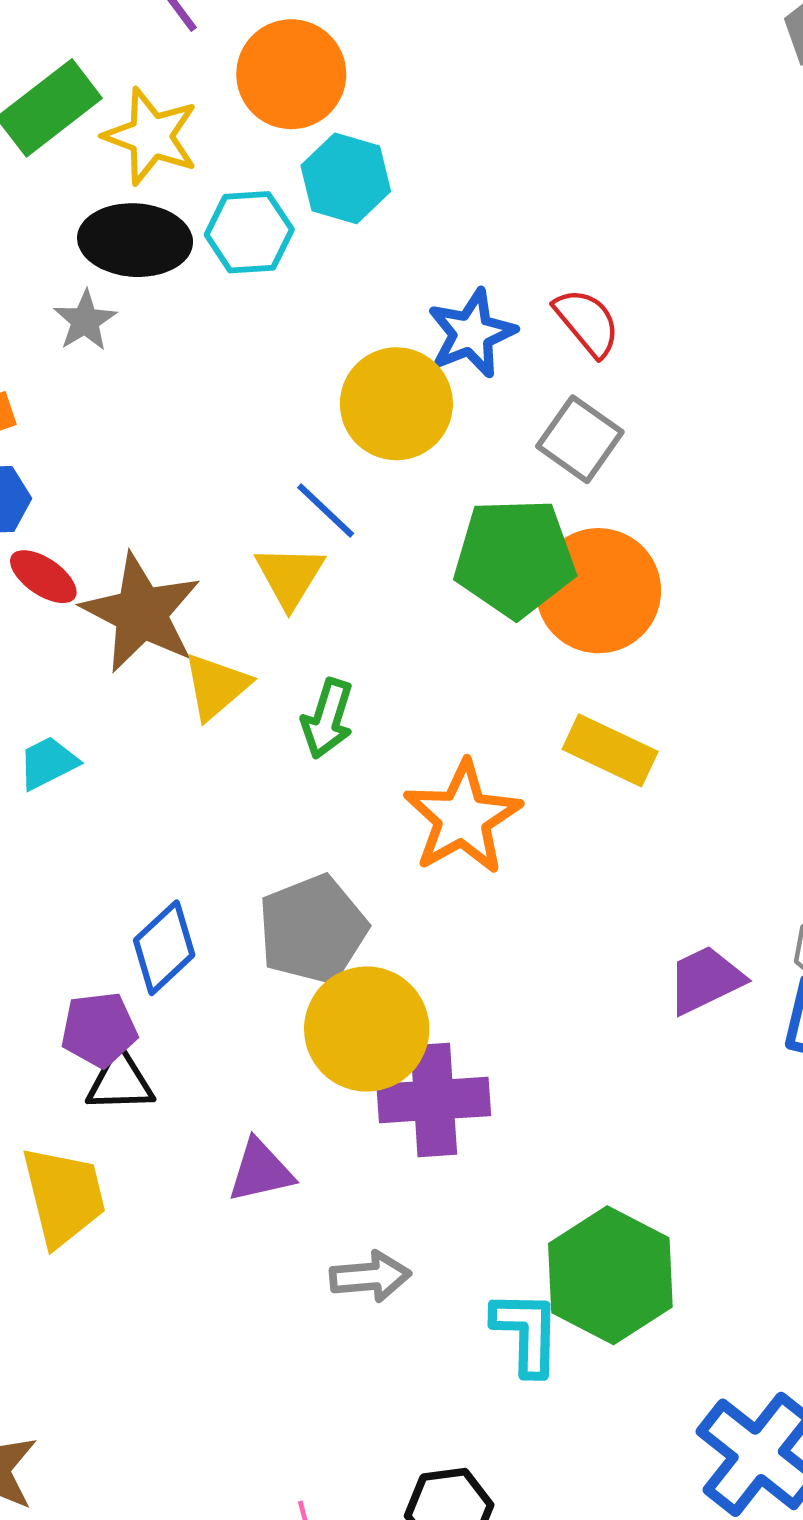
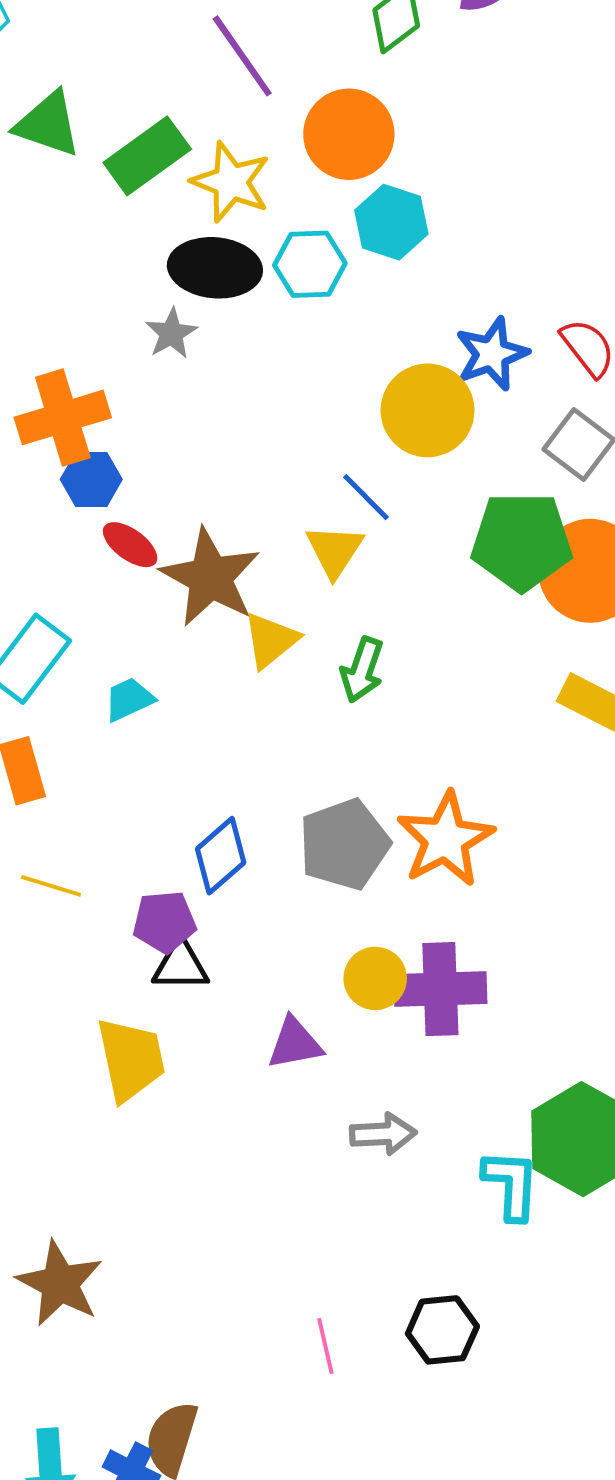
orange star: (463, 818) -> (445, 839), moved
yellow circle: (367, 1029) -> (375, 978), moved, size x0.6

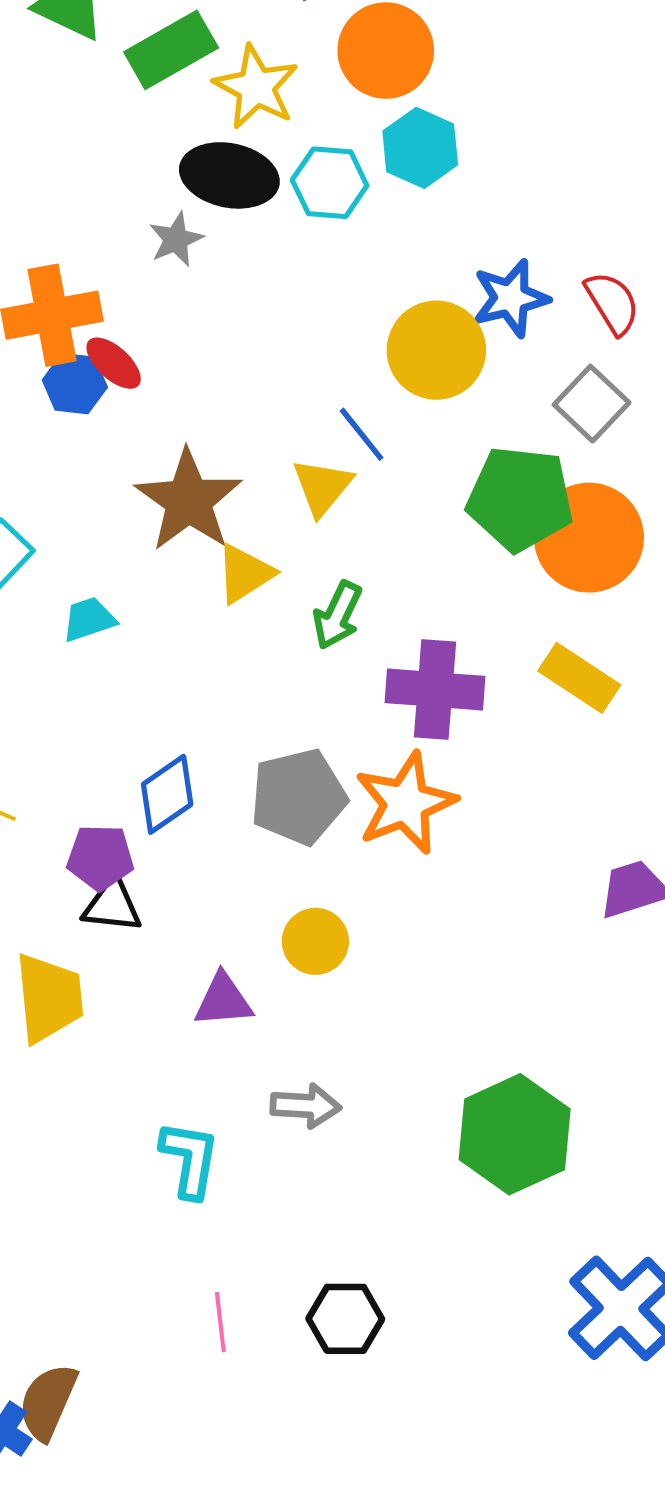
red ellipse: (130, 545) -> (114, 363), moved
purple cross: (440, 989) -> (435, 689), moved
cyan L-shape: (511, 1184) -> (190, 1159), moved

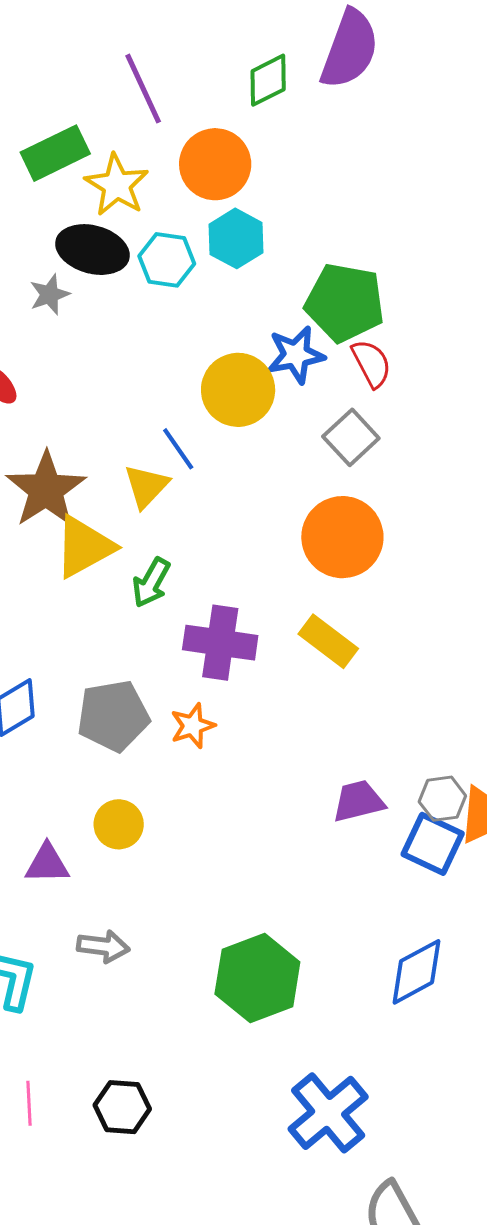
green pentagon: (520, 499) -> (345, 303), moved
yellow triangle: (245, 574) -> (84, 547), size x1.4
orange star: (405, 803) -> (193, 726), size x0.6

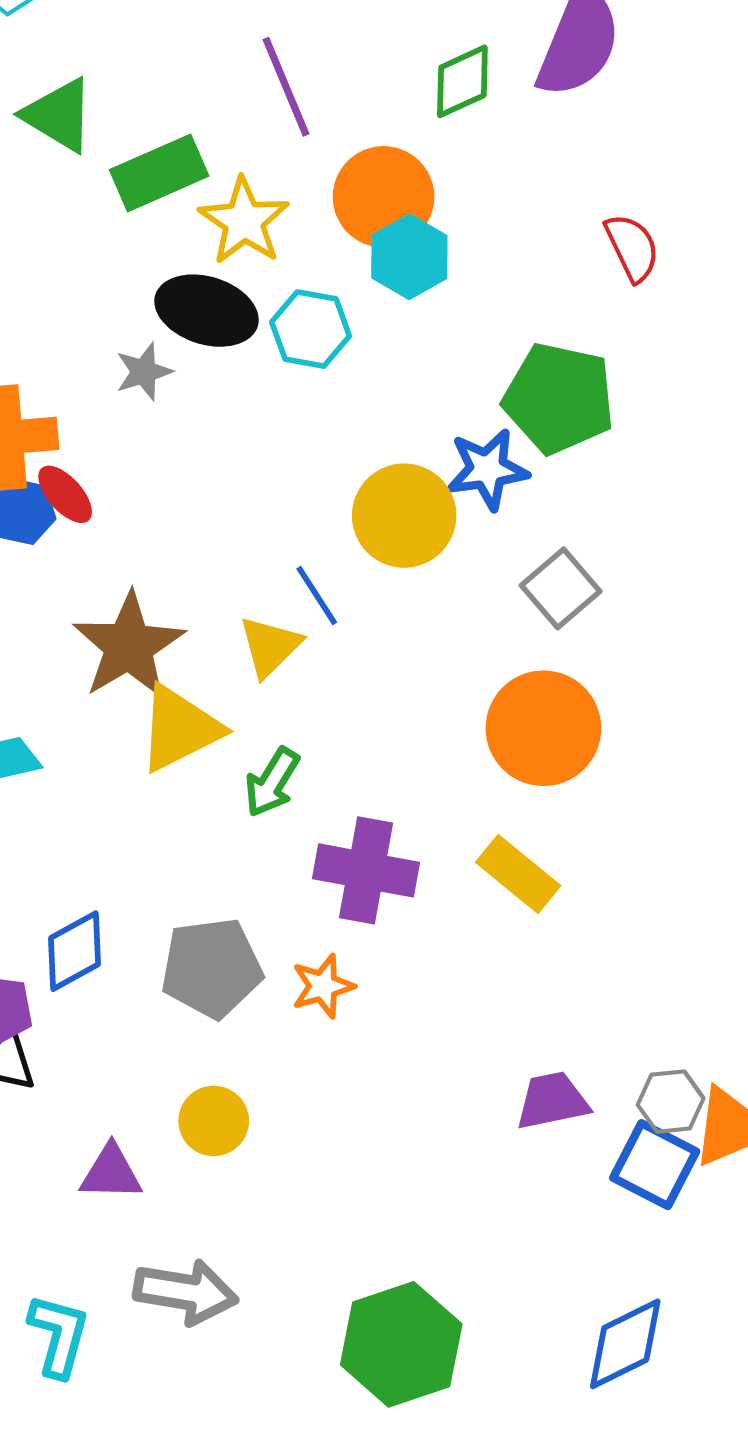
cyan hexagon: (236, 238) -> (409, 257), moved
red semicircle: (371, 363) -> (632, 248), moved
gray arrow: (103, 946) -> (186, 1292), size x1.4

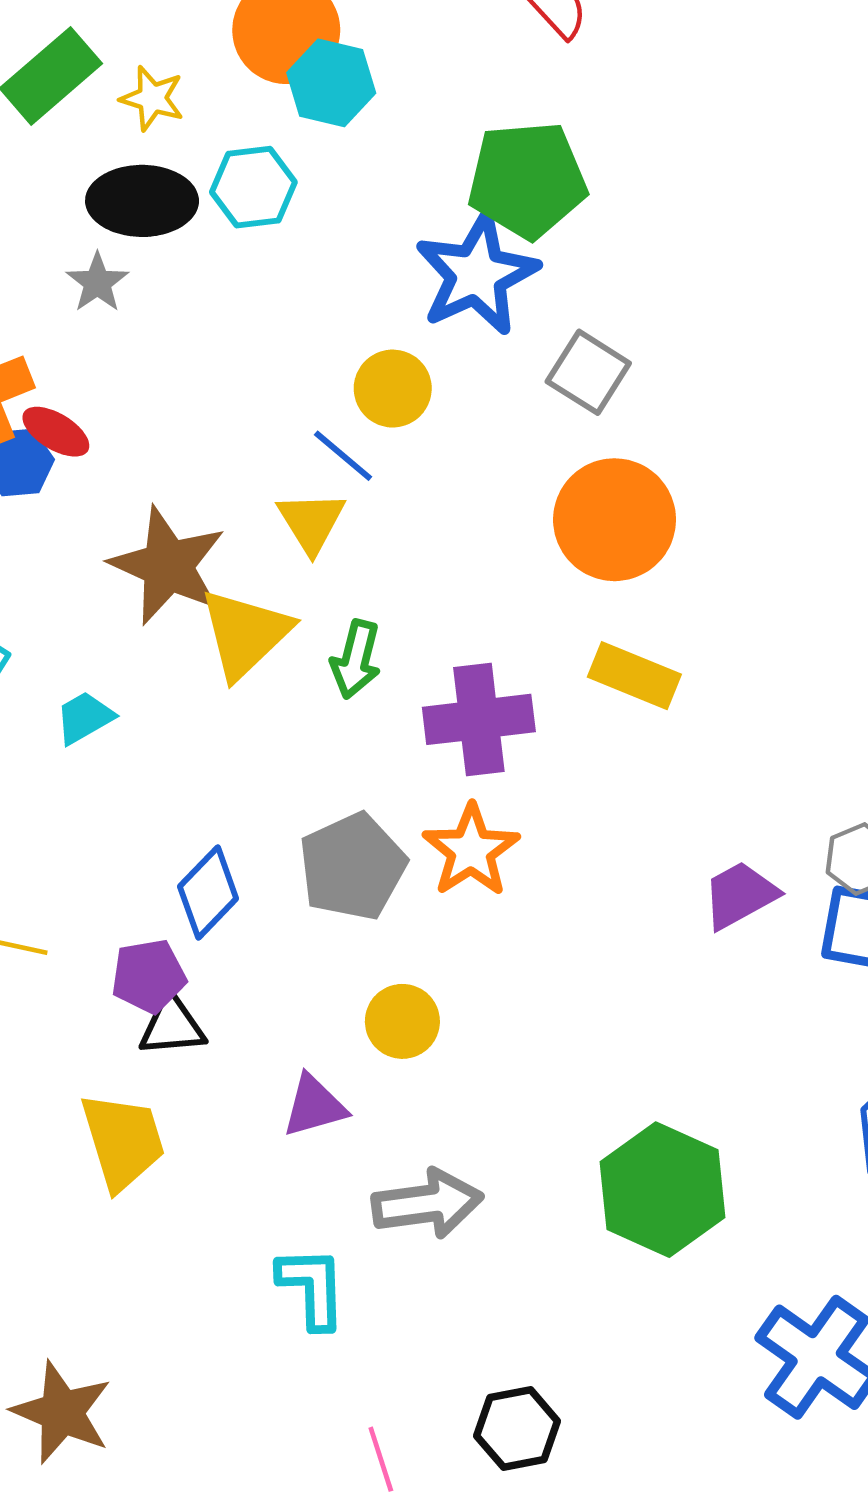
yellow star: (244, 221) -> (152, 98), size x0.7
blue star: (487, 469) -> (477, 274), size x1.4
yellow circle: (404, 516) -> (393, 389), moved, size x0.7
orange star: (323, 986) -> (471, 850), size x1.4

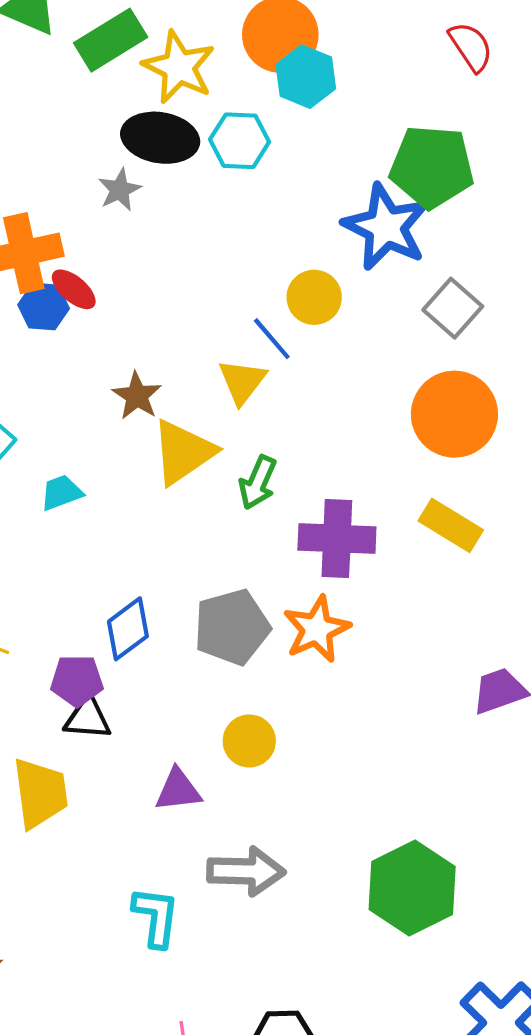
yellow star: (152, 98) -> (179, 67), size x1.6
blue star: (477, 274) -> (386, 227), turned -30
brown star: (168, 566) -> (137, 396), size x0.6

